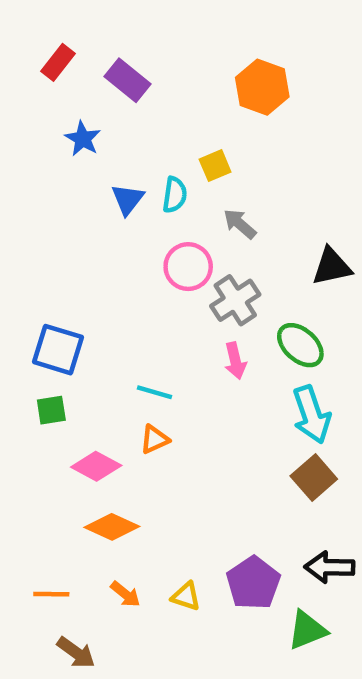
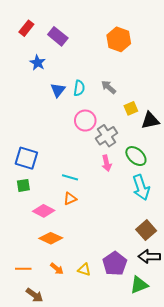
yellow square: (215, 166) -> (131, 108), moved
gray arrow: (240, 224) -> (109, 87), moved
brown square: (314, 477) -> (146, 230), moved

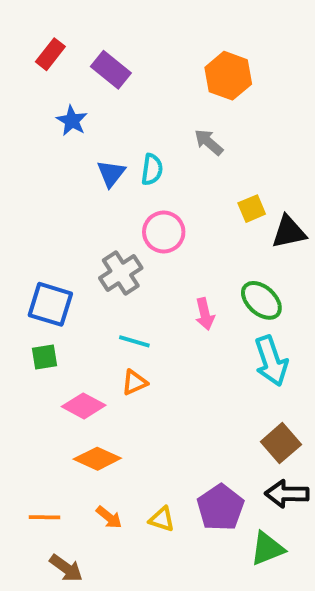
gray arrow: (109, 87) -> (209, 142), moved
gray cross: (107, 136) -> (121, 273), moved

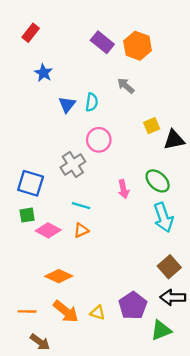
purple rectangle: (111, 70) -> (102, 42), moved
pink diamond: (84, 406) -> (48, 230), moved
orange arrow: (109, 517) -> (66, 311), size x1.6

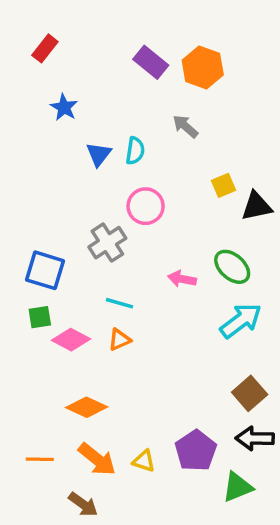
pink arrow: (123, 189) -> (182, 279), turned 114
cyan arrow: (163, 217) -> (241, 321), turned -108
brown arrow: (40, 342) -> (83, 504), moved

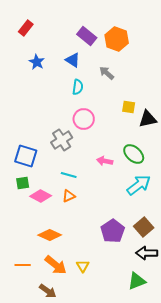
blue triangle: (99, 154) -> (73, 60), moved, turned -35
yellow square: (224, 185) -> (129, 107), turned 32
purple pentagon: (196, 451) -> (113, 231), moved
yellow triangle: (144, 461) -> (83, 266), turned 40

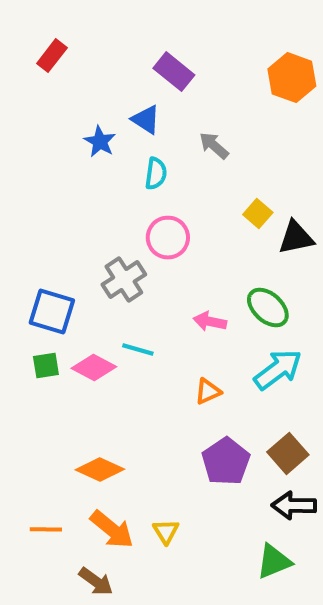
orange hexagon: (117, 39) -> (292, 78), moved
blue star: (37, 62) -> (100, 142), moved
yellow square: (129, 107) -> (258, 214), turned 32
pink diamond: (41, 196) -> (94, 367), moved
orange triangle: (69, 196) -> (208, 391), moved

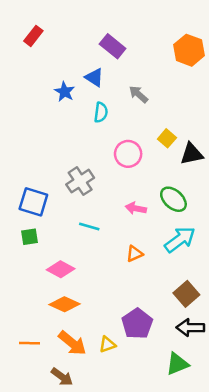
pink circle: (168, 238) -> (128, 154), moved
pink diamond: (94, 367) -> (61, 269), moved
purple pentagon: (226, 461) -> (137, 324), moved
yellow triangle: (166, 531) -> (107, 344), turned 42

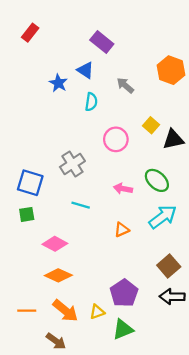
orange hexagon: (189, 50) -> (171, 70), moved
green triangle: (177, 364) -> (123, 329), moved

